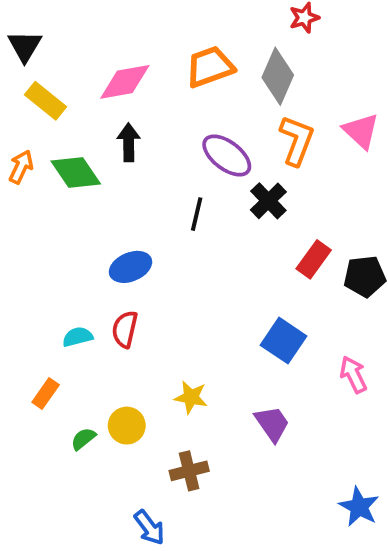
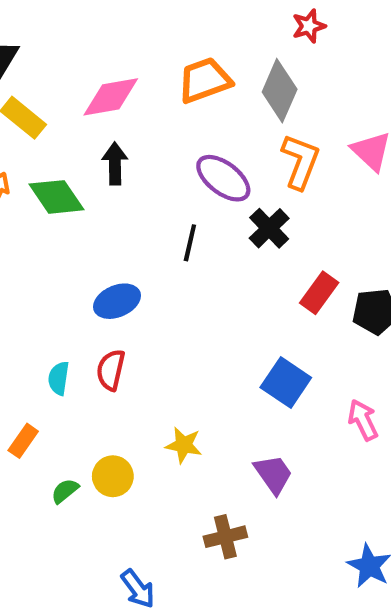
cyan semicircle: (78, 337) -> (59, 378), turned -68
brown cross: (189, 471) -> (225, 537), moved

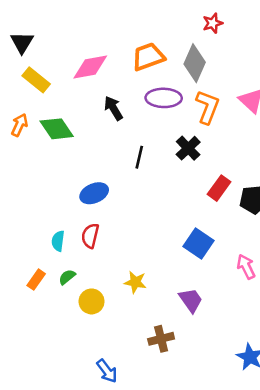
black arrow: (115, 164) -> (113, 108), moved, turned -30
purple ellipse: (223, 178) -> (164, 98), moved, turned -36
green semicircle: (65, 491) -> (67, 277), moved

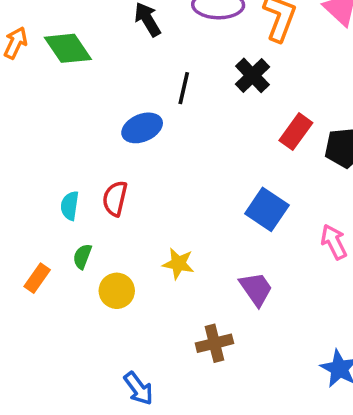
blue ellipse: (94, 193) -> (142, 128), moved
green semicircle: (67, 277) -> (82, 256), turned -30
orange rectangle: (36, 280) -> (37, 278), moved

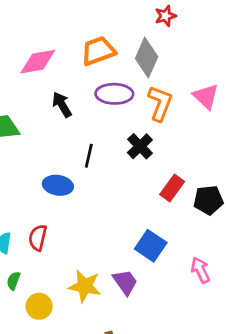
blue ellipse: (142, 128) -> (58, 185), turned 32
yellow star: (178, 264) -> (85, 286), size x1.4
purple trapezoid: (256, 289) -> (125, 282), moved

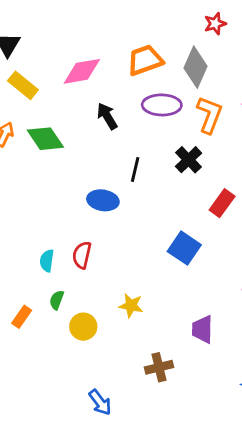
blue square: (151, 246) -> (184, 248), moved
purple trapezoid: (125, 282) -> (202, 329), moved, turned -144
yellow star: (85, 286) -> (131, 306), size x0.7

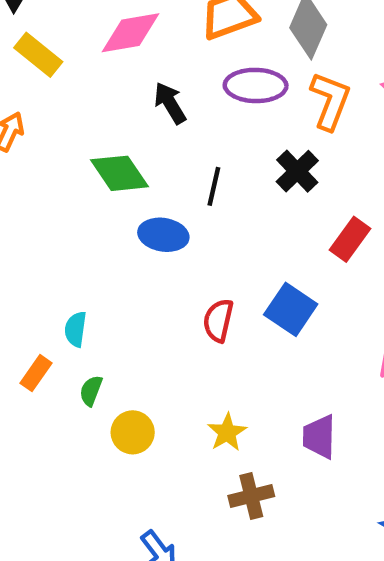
green diamond: (45, 139) -> (119, 173), moved
red semicircle: (82, 255) -> (218, 320), moved
yellow star: (131, 306) -> (227, 432), moved, turned 30
orange rectangle: (22, 317) -> (36, 373), moved

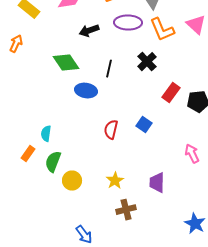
orange L-shape: (330, 101) -> (162, 30), turned 136
black arrow: (170, 103) -> (89, 31), turned -78
blue square: (291, 309) -> (144, 125), size x0.7
green semicircle: (91, 391) -> (53, 162), size x1.5

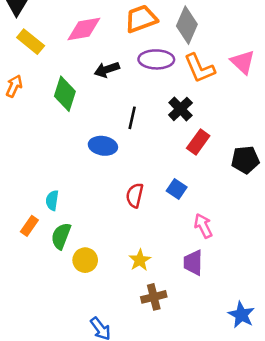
green diamond: (66, 63) -> (65, 94), moved, turned 52
red rectangle: (171, 93) -> (198, 142), moved
pink arrow: (192, 154) -> (203, 226), moved

